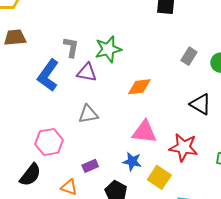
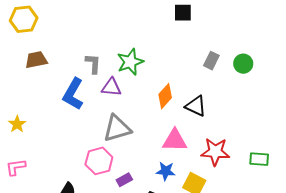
orange diamond: (139, 87) -> (165, 96), turned -35
black triangle: (201, 104) -> (196, 106), moved
gray triangle: (88, 114) -> (117, 128), size x1.4
pink hexagon: (49, 142) -> (99, 161), moved

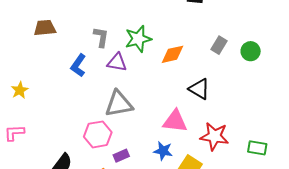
blue L-shape: (73, 94) -> (78, 65), size x0.7
orange diamond: (165, 96) -> (172, 54), moved, turned 30

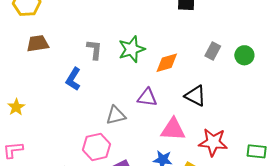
purple triangle: (117, 62) -> (147, 97), moved
gray triangle: (119, 104) -> (116, 115), size x0.7

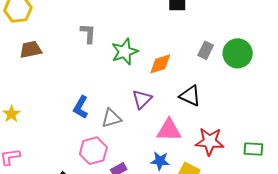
gray L-shape: (94, 50) -> (88, 33), moved
green circle: (244, 55) -> (238, 53), size x1.5
blue L-shape: (73, 79) -> (81, 107), moved
purple triangle: (147, 97) -> (142, 99), turned -50

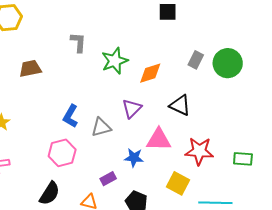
brown trapezoid: (31, 50) -> (30, 69), moved
pink hexagon: (93, 151) -> (62, 153), moved
blue star: (160, 161) -> (134, 158), moved

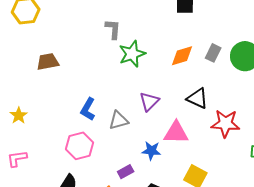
gray L-shape: (78, 42) -> (113, 29), moved
orange diamond: (150, 73) -> (182, 56), moved
red star: (199, 151) -> (225, 123), moved

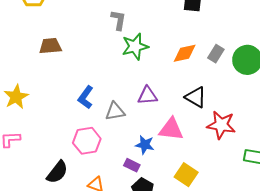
purple triangle: (149, 102) -> (147, 96), turned 35
yellow star: (19, 116) -> (16, 97), size x1.4
pink hexagon: (79, 146) -> (87, 141), moved
purple rectangle: (126, 172) -> (132, 165), moved, turned 49

